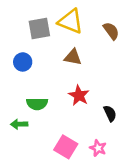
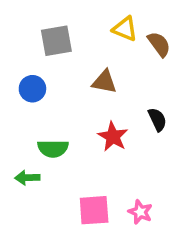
yellow triangle: (71, 21) -> (125, 29), moved, size x0.7
black semicircle: (110, 113) -> (157, 120), moved
pink square: (66, 147) -> (94, 210), turned -35

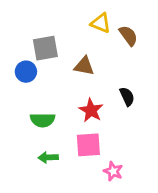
gray square: (56, 41) -> (45, 48), moved
green arrow: (27, 178) -> (48, 157), moved
pink square: (94, 210) -> (88, 145), moved

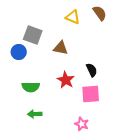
brown semicircle: (128, 36) -> (100, 13), moved
gray square: (45, 48) -> (33, 35), turned 30
pink square: (88, 145) -> (91, 94), moved

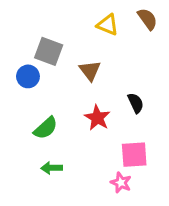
brown triangle: (61, 48) -> (90, 71), turned 42
green semicircle: (31, 87) -> (46, 128), turned -42
pink square: (91, 94) -> (134, 155), moved

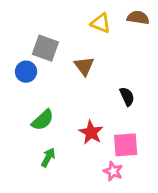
brown semicircle: (147, 19) -> (138, 18), turned -45
red star: (97, 118) -> (91, 132), moved
green arrow: (52, 168) -> (48, 157), turned 120

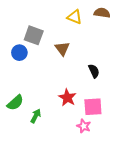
green semicircle: (43, 120) -> (15, 103), moved

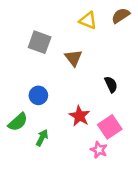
brown semicircle: (102, 13) -> (121, 16), turned -42
blue circle: (19, 53) -> (38, 95), moved
pink square: (93, 107) -> (110, 127), turned -30

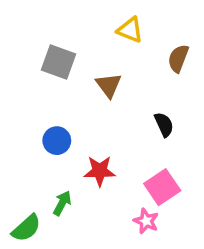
brown semicircle: (121, 16) -> (178, 58), moved, turned -36
red star: (80, 116) -> (100, 171), moved, turned -30
green semicircle: (18, 122) -> (26, 228), moved

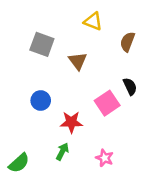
black semicircle: (164, 124) -> (130, 86), moved
pink square: (162, 187) -> (107, 103), moved
green arrow: (62, 203) -> (62, 152), moved

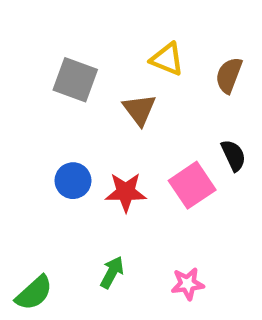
yellow triangle: (93, 21) -> (167, 59), moved
red star: (71, 122) -> (126, 192), moved
pink star: (105, 158) -> (188, 284), turned -30

